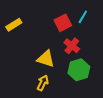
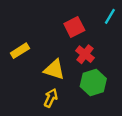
cyan line: (83, 17) -> (110, 16), moved
yellow rectangle: (14, 25) -> (20, 51), moved

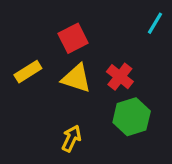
red square: (74, 27) -> (73, 38), moved
yellow triangle: (54, 70) -> (76, 78), moved

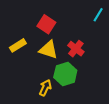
red square: (73, 38) -> (46, 24), turned -30
green hexagon: (132, 117) -> (65, 74), moved

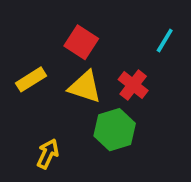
cyan line: (98, 15) -> (165, 40), moved
yellow arrow: (45, 88) -> (48, 154), moved

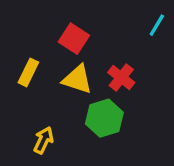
cyan line: (165, 40) -> (157, 25), moved
yellow rectangle: (31, 79) -> (28, 72), turned -32

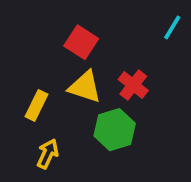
yellow rectangle: (28, 72) -> (37, 105), moved

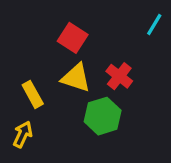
yellow rectangle: (37, 105) -> (33, 94), turned -55
yellow arrow: (48, 154) -> (23, 134), moved

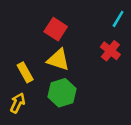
red cross: (119, 76) -> (110, 51), moved
green hexagon: (103, 116) -> (62, 93), moved

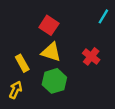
red cross: (110, 51) -> (91, 56), moved

